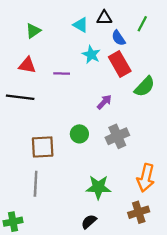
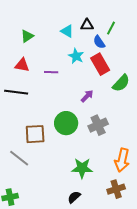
green line: (142, 24) -> (111, 28), moved
green circle: (79, 134) -> (66, 123), size x1.5
gray line: (36, 184) -> (19, 158), moved, turned -55

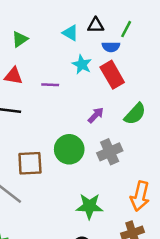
blue semicircle: (99, 42) -> (111, 47), turned -56
green semicircle: (121, 83) -> (135, 114), moved

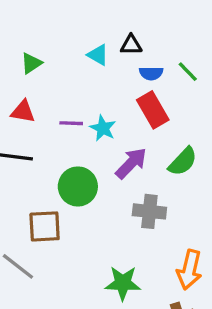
green line: (126, 29) -> (188, 72), moved, turned -72
cyan star: (82, 65) -> (103, 128), moved
purple arrow: (96, 115) -> (131, 163), size x1.5
green circle: (69, 149) -> (78, 186), moved
gray cross: (110, 152) -> (149, 211), turned 30

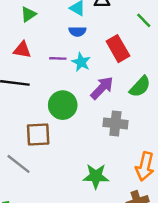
blue semicircle: (151, 73) -> (77, 31), moved

